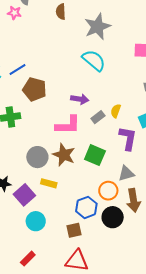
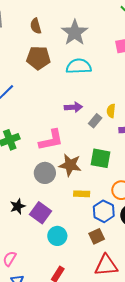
cyan semicircle: (94, 60) -> (79, 66), turned -30
brown pentagon: (34, 89) -> (38, 58), moved
pink L-shape: (68, 125) -> (51, 140), moved
yellow rectangle: (49, 183) -> (82, 194), moved

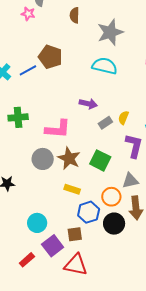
brown pentagon: (38, 58) -> (50, 57), moved
purple square: (40, 213) -> (53, 246), moved

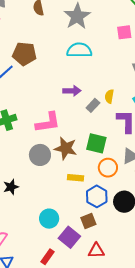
orange circle: (111, 197) -> (108, 168), moved
red triangle: (76, 265) -> (96, 251), size x0.7

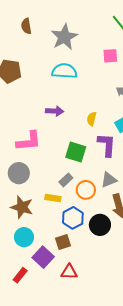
gray rectangle: (93, 105) -> (66, 180), moved
green square: (96, 143) -> (76, 152), moved
brown star: (66, 148) -> (22, 207), moved

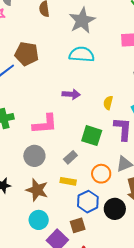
gray rectangle: (66, 180) -> (70, 157), moved

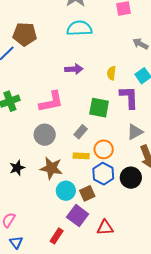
orange circle: (101, 174) -> (104, 149), moved
cyan circle: (39, 220) -> (66, 191), moved
brown square: (78, 225) -> (87, 193), moved

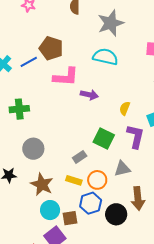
pink L-shape: (51, 102) -> (66, 77), moved
gray triangle: (135, 132) -> (122, 169), moved
gray circle: (45, 135) -> (33, 149), moved

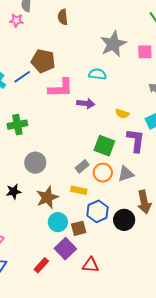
gray star: (111, 23) -> (113, 44), moved
cyan semicircle: (105, 57) -> (97, 74), moved, size x0.7
yellow semicircle: (125, 108) -> (122, 114), turned -88
orange circle: (97, 180) -> (103, 173), moved
brown star: (42, 184) -> (47, 197), turned 30

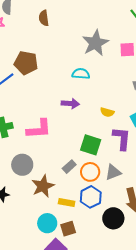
pink L-shape: (61, 88) -> (39, 129), moved
yellow rectangle: (79, 190) -> (67, 203), moved
brown star: (47, 197) -> (43, 186), moved
blue hexagon: (98, 211) -> (91, 197), moved

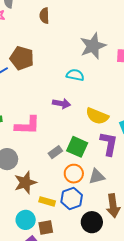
yellow semicircle: (107, 112) -> (97, 116), size x1.6
gray rectangle: (69, 167) -> (55, 152), moved

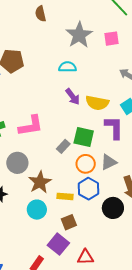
brown semicircle: (44, 16) -> (41, 14), moved
purple arrow: (61, 103) -> (73, 97), moved, turned 54
cyan circle: (26, 220) -> (37, 210), moved

